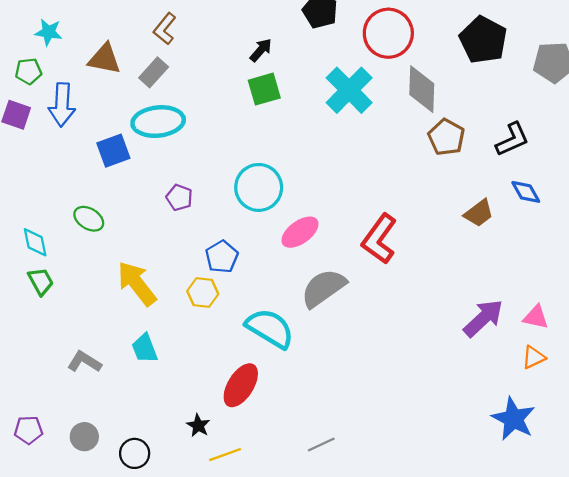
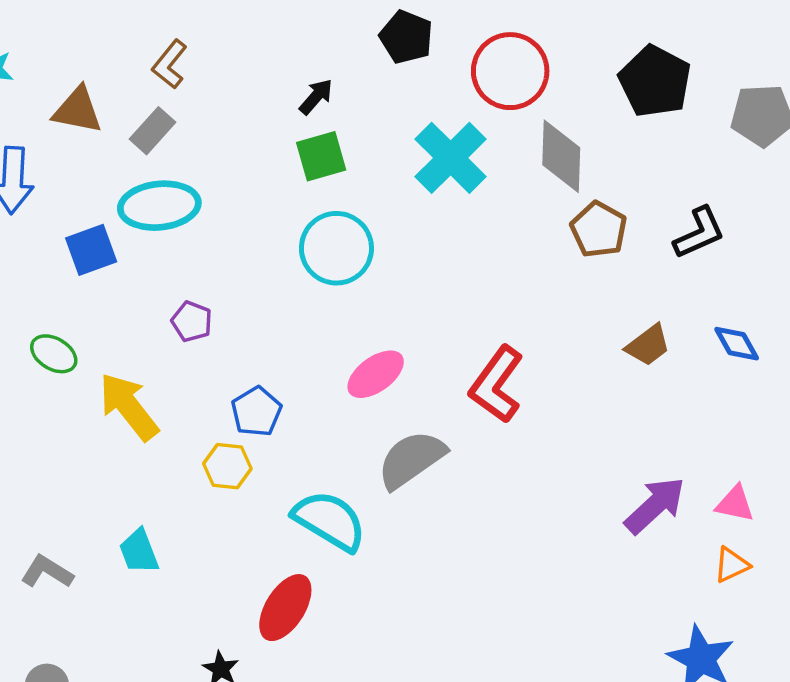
cyan circle: (259, 187) -> (336, 248), moved
blue diamond: (526, 192) -> (737, 344), moved
yellow arrow: (137, 284) -> (129, 407), moved

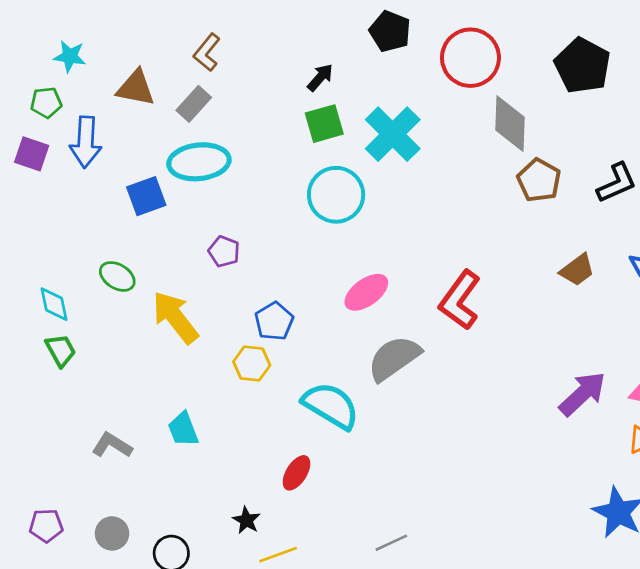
cyan cross: (451, 158) -> (393, 134), moved
red ellipse: (285, 608) -> (297, 473), size x0.7

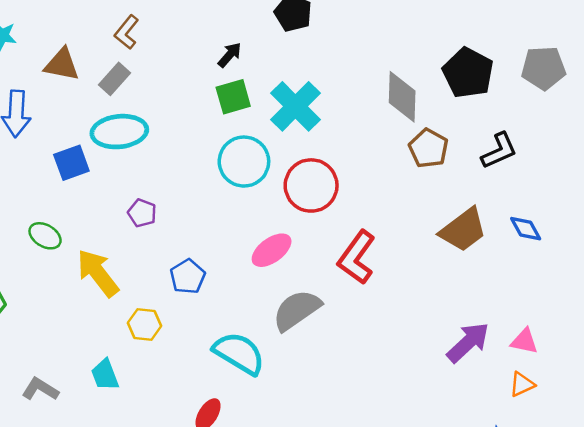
red circle: (470, 58) -> (311, 185), moved
black pentagon: (582, 66) -> (468, 73), moved
brown trapezoid: (577, 270) -> (463, 230), size x1.5
yellow hexagon: (252, 363) -> (145, 324), moved

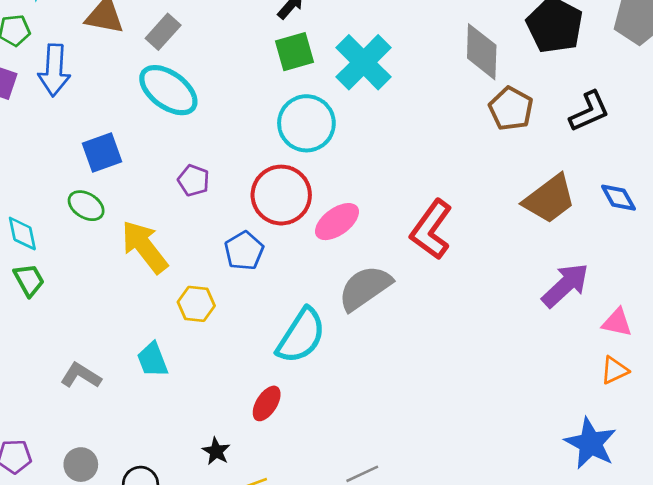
cyan ellipse: (119, 132) -> (168, 90), turned 42
blue square: (71, 163) -> (102, 153), moved
red circle: (311, 185) -> (281, 195), moved
purple arrow: (468, 342) -> (565, 285), moved
cyan semicircle: (239, 353) -> (301, 336), turned 92

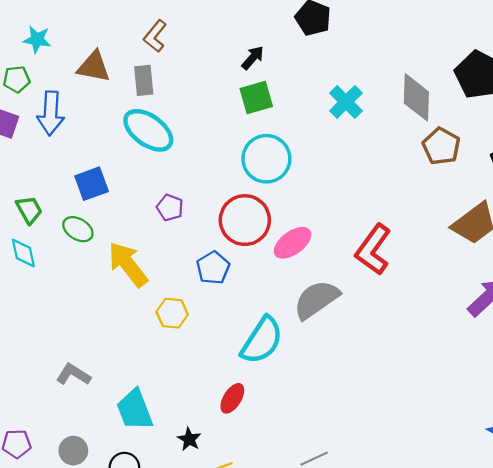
gray rectangle: (163, 32) -> (144, 80), turned -48
cyan cross: (364, 62) -> (346, 102), moved, size x0.7
green trapezoid: (29, 280) -> (29, 210), moved
cyan trapezoid: (152, 360) -> (135, 410), moved, size x1.4

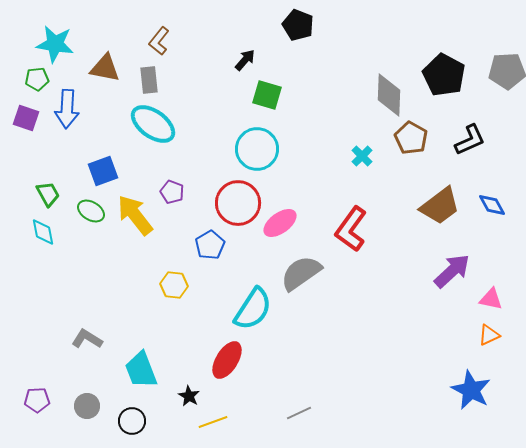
cyan star: (37, 39) -> (55, 44), size x1.5
green square: (256, 97) -> (267, 95), moved, turned 32
cyan cross: (346, 102) -> (362, 156), moved, size x0.7
yellow arrow: (128, 264) -> (135, 215), moved
red ellipse: (232, 398) -> (227, 360), size x1.4

